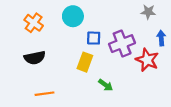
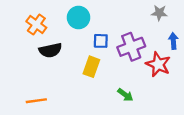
black semicircle: (35, 58) -> (50, 50), moved
green arrow: (106, 85) -> (125, 95), moved
orange line: (45, 94) -> (36, 101), moved

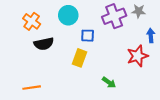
purple cross: (131, 47) -> (114, 16), moved
red star: (158, 64) -> (138, 56), turned 30

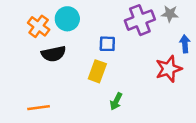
cyan circle: (68, 15) -> (67, 19), moved
green arrow: (109, 82) -> (116, 101), moved, turned 80

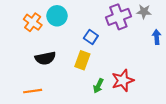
blue square: (107, 44) -> (91, 37), turned 32
black semicircle: (54, 54) -> (45, 58), moved
red star: (169, 69) -> (123, 80), moved

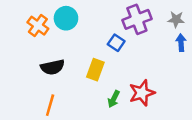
gray star: (144, 12) -> (176, 19), moved
blue square: (91, 37) -> (116, 43), moved
orange line: (33, 91) -> (50, 105), moved, turned -66

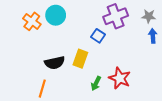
black semicircle: (53, 67) -> (55, 63), moved
red star: (142, 93) -> (120, 78), turned -30

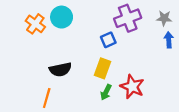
blue square: (98, 36) -> (108, 40), turned 32
yellow rectangle: (80, 59) -> (103, 68), moved

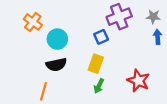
cyan circle: (62, 17) -> (57, 39), moved
red star: (132, 87) -> (138, 81), moved

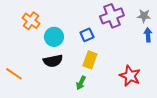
blue square: (101, 37) -> (87, 35), moved
green arrow: (99, 86) -> (81, 83), moved
orange line: (43, 91) -> (14, 74), moved, turned -72

